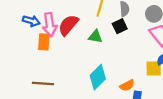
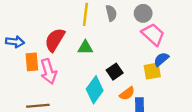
pink arrow: (50, 25) -> (49, 71), moved
black square: (120, 26) -> (115, 72), moved

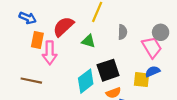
gray semicircle: (111, 13) -> (122, 32), moved
gray circle: (143, 13) -> (161, 32), moved
black square: (115, 72) -> (108, 70), size x1.5

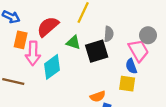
black square: (108, 70) -> (97, 51), moved
blue semicircle: (153, 71) -> (131, 66), moved, turned -88
cyan diamond: (86, 81) -> (52, 67), moved

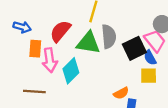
gray semicircle: (109, 34) -> (109, 37), moved, size x1.5
green triangle: (73, 42) -> (88, 43), size x1.6
black square: (97, 51) -> (134, 48), moved

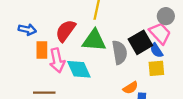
gray semicircle: (109, 37) -> (120, 52), moved
cyan diamond: (71, 71) -> (79, 69), turned -65

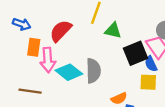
green triangle: (94, 40) -> (113, 30), moved, size x0.7
gray semicircle: (120, 52) -> (93, 71), moved
cyan diamond: (79, 69) -> (69, 72), turned -35

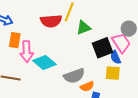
green triangle: (113, 30) -> (84, 28), turned -35
red semicircle: (61, 31) -> (51, 21), moved, turned -140
gray semicircle: (93, 71) -> (74, 76), moved, turned 70

